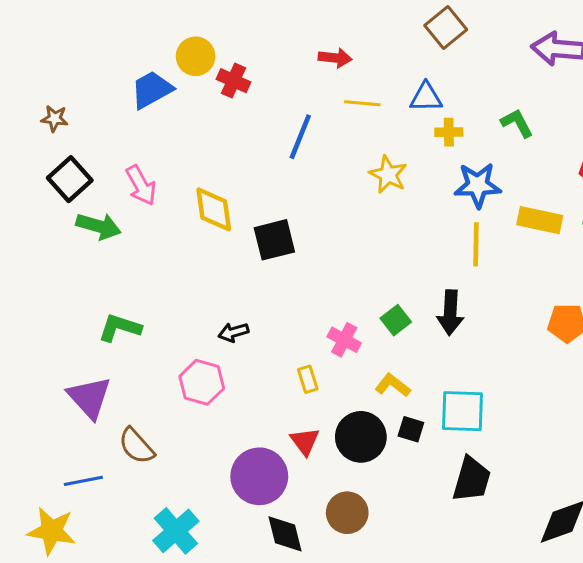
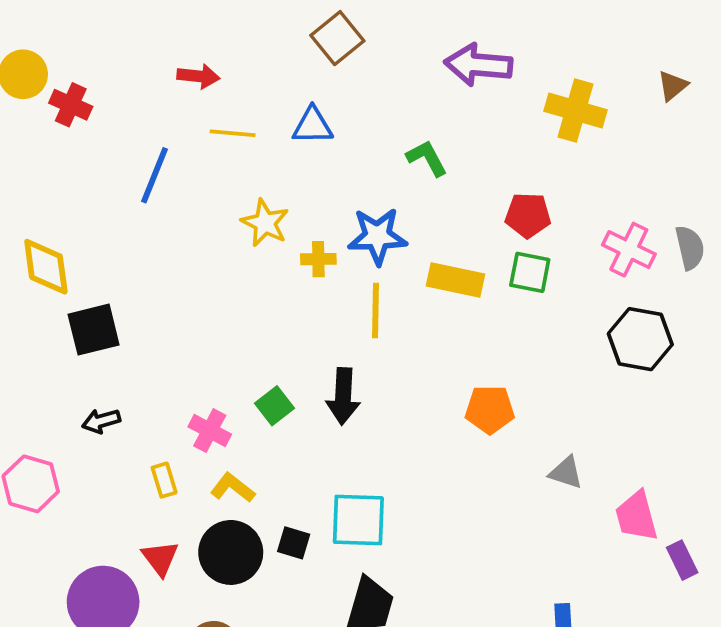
yellow cross: (449, 132) -> (318, 259), moved
black square: (274, 240) -> (94, 330), moved
black arrow: (233, 332) -> (101, 421), moved
yellow L-shape: (393, 385) -> (233, 488), moved

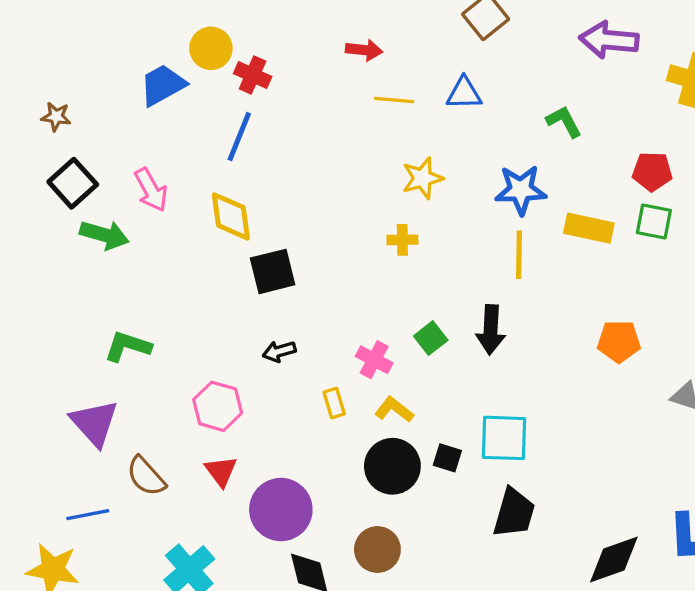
blue line: (155, 175) -> (239, 137), moved
yellow star: (265, 223) -> (422, 178), turned 30
yellow cross: (318, 259) -> (402, 240), moved
red triangle: (160, 558) -> (221, 471), moved

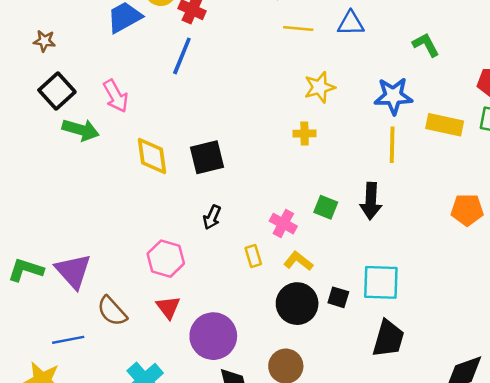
yellow diamond: (231, 216) -> (152, 156), moved
green square: (431, 338) -> (326, 207), turned -30
green L-shape: (128, 346) -> (26, 270), moved
black arrow: (279, 351) -> (212, 217), turned -50

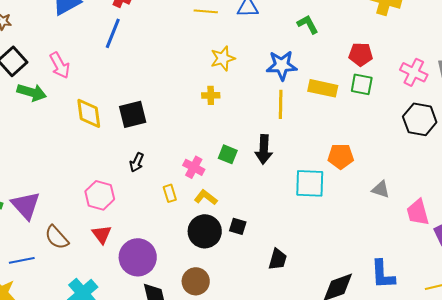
cyan square: (381, 282) -> (310, 183), moved
black trapezoid: (388, 339) -> (278, 259), size x0.7

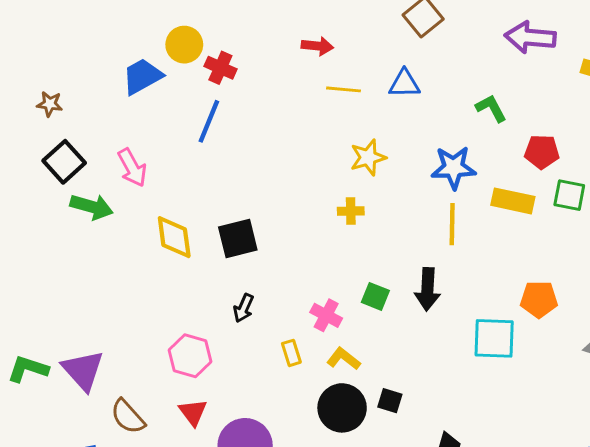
red pentagon: (361, 54) -> (542, 152), moved

